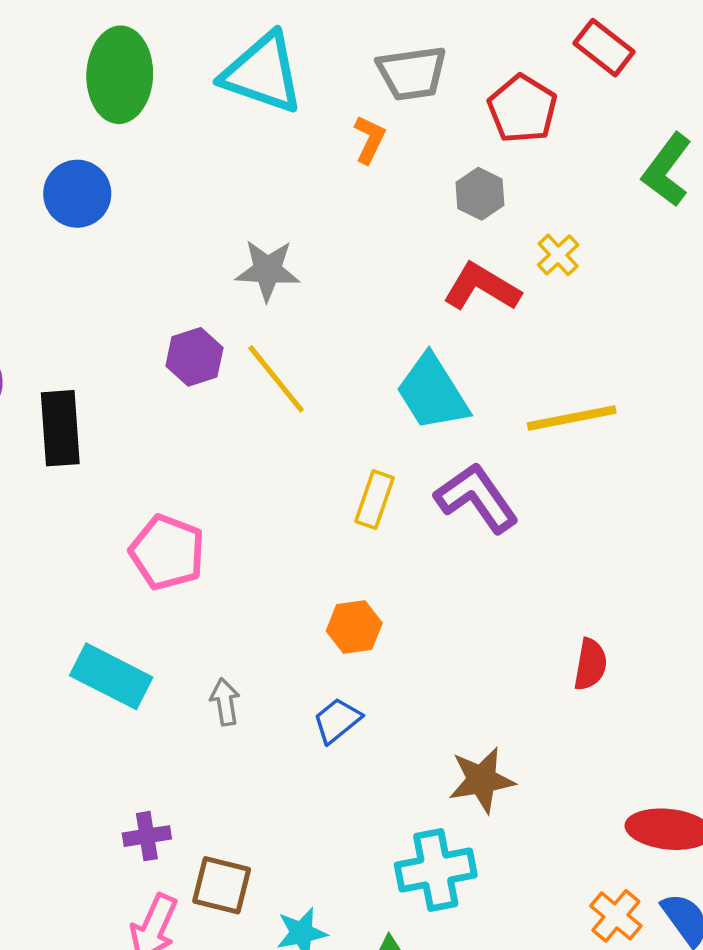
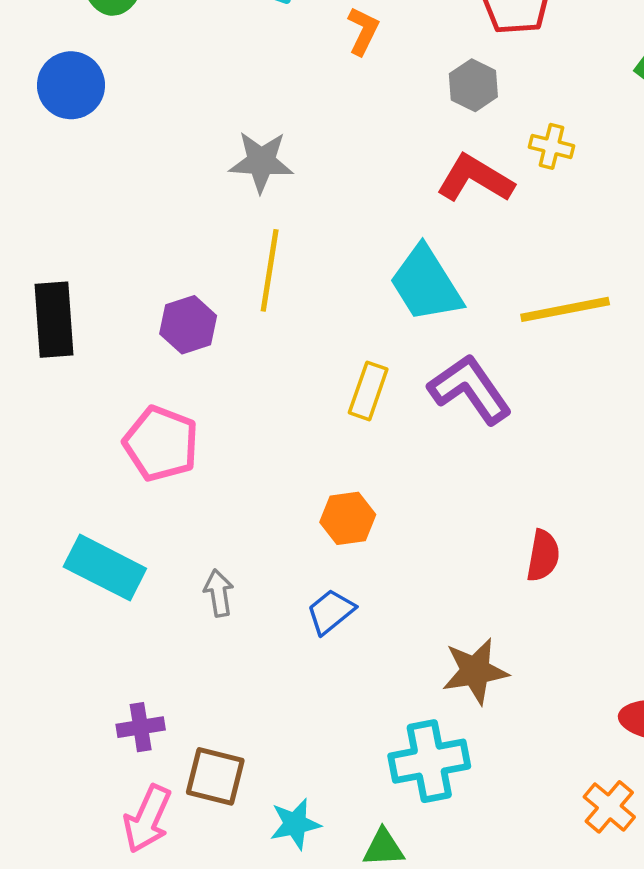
yellow cross: (558, 255) -> (552, 146), turned -33
purple hexagon: (194, 357) -> (188, 325), moved
yellow line: (276, 379) -> (270, 270), turned 48
red semicircle: (590, 664) -> (543, 556), moved

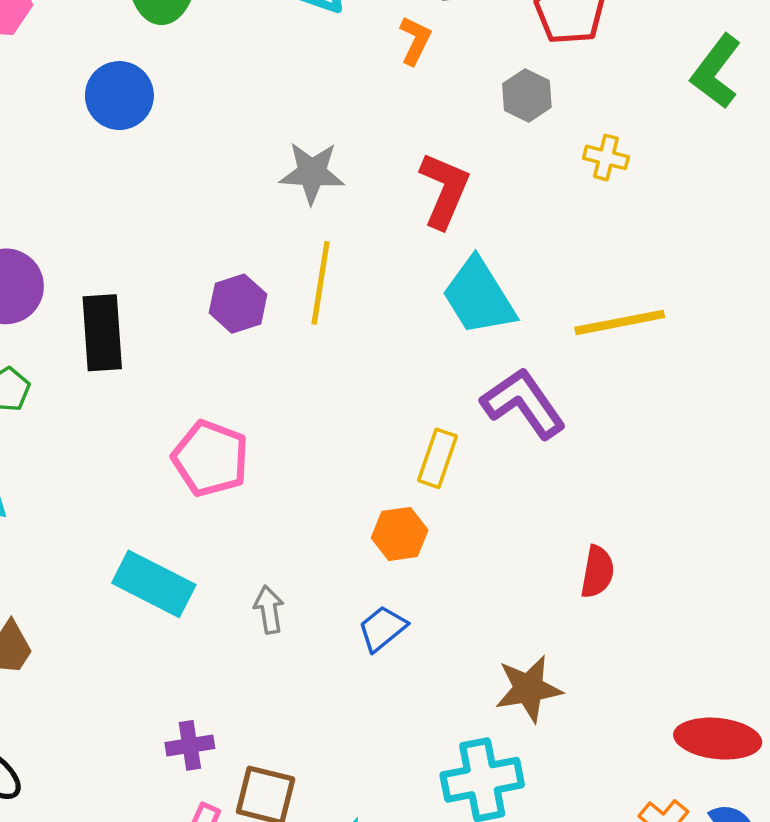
red L-shape: (475, 179) -> (444, 190), moved, turned 82
purple hexagon: (188, 325) -> (238, 304), moved
yellow rectangle: (368, 391) -> (437, 458), moved

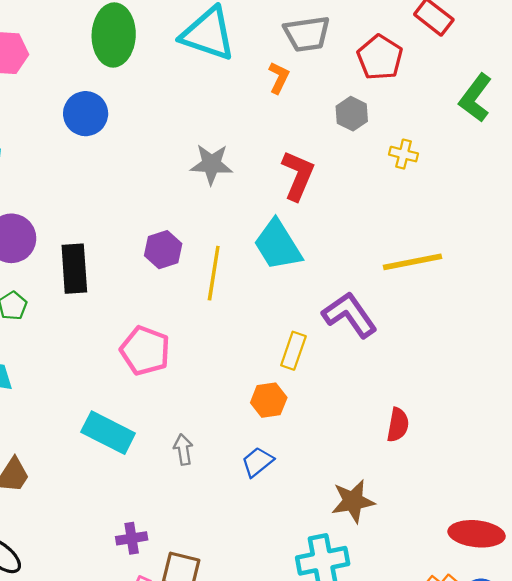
yellow line: (321, 283) -> (214, 273), moved
cyan trapezoid: (479, 297) -> (278, 245), moved

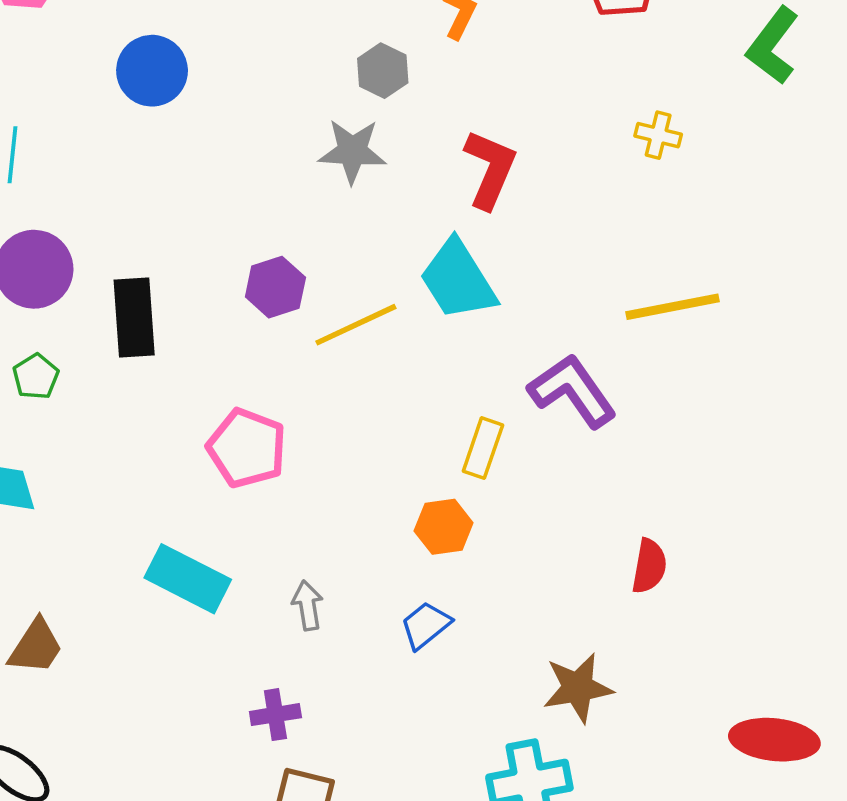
gray hexagon: (352, 114) -> (383, 71), moved
yellow line: (214, 273) -> (356, 325), turned 56
purple cross: (132, 538) -> (275, 715), moved

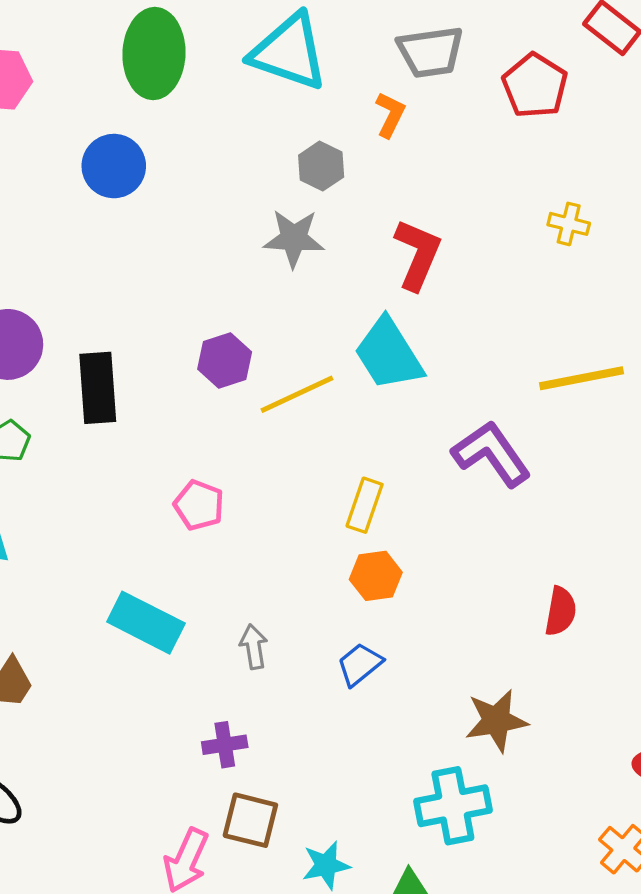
pink pentagon: (247, 448) -> (199, 505), size x0.7
yellow rectangle: (483, 448) -> (365, 505), moved

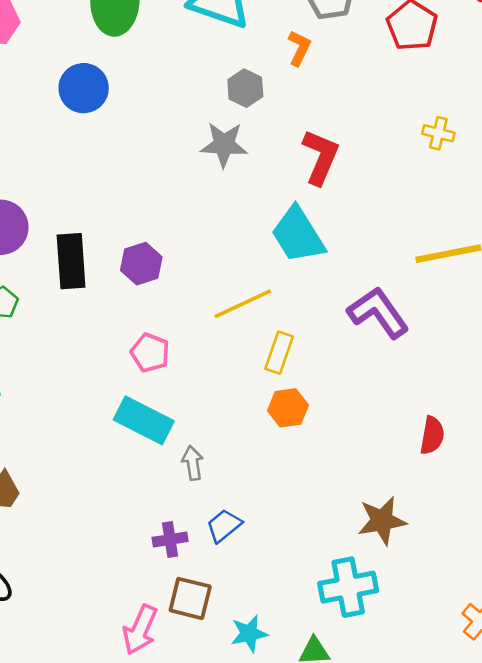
purple hexagon: (225, 361) -> (141, 264), moved
yellow line: (297, 394) -> (243, 304), moved
cyan rectangle: (146, 623) -> (144, 420), moved
blue trapezoid: (360, 664) -> (224, 526), moved

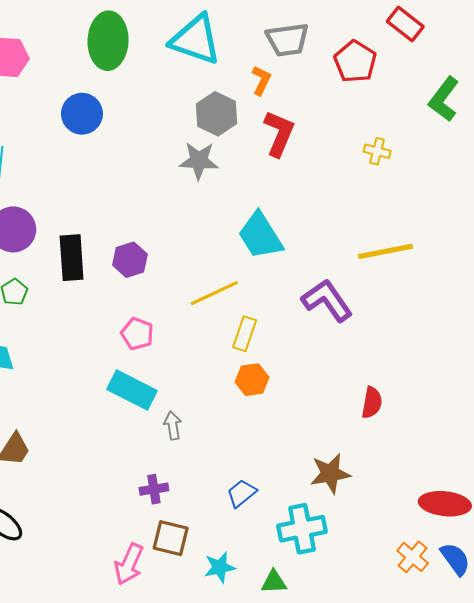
gray hexagon: (245, 88) -> (216, 114), size x1.4
red L-shape: (321, 157) -> (279, 134), moved
blue trapezoid: (224, 526) -> (242, 493), moved

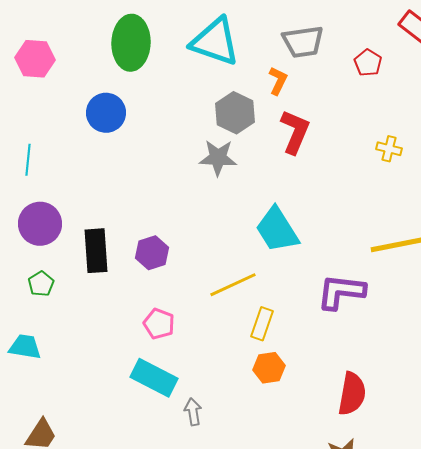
red pentagon: (355, 62) -> (368, 63), size x0.7
purple L-shape: (327, 300) -> (341, 292), turned -48
red semicircle: (372, 403) -> (352, 394), moved, size x1.4

